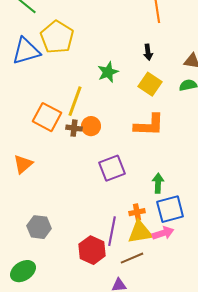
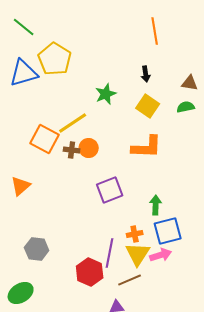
yellow line: (75, 101) -> (73, 123), turned 36
yellow triangle: (140, 232) -> (138, 254), turned -48

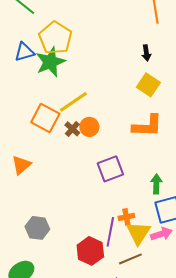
blue triangle: (24, 73) -> (24, 52), size x0.7
green star: (106, 94) -> (50, 62), moved, size x1.4
brown cross: (72, 150) -> (72, 129), turned 35
orange cross: (135, 234) -> (126, 217), moved

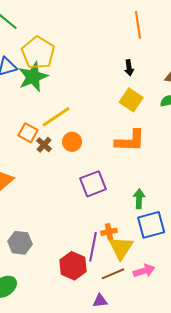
orange square: (45, 118) -> (28, 133), size x0.7
brown cross: (72, 129) -> (44, 145), moved
pink arrow: (161, 234) -> (144, 271), moved

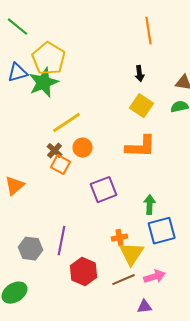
orange square: (28, 133) -> (61, 165), moved
purple line: (93, 247) -> (62, 241), moved
purple triangle: (100, 301) -> (145, 307), moved

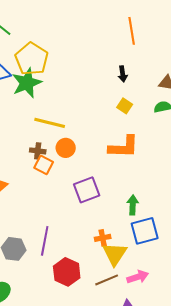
yellow square: (142, 106) -> (125, 106), size x0.7
yellow line: (67, 123) -> (50, 123), turned 48
brown cross: (55, 151) -> (38, 151), turned -35

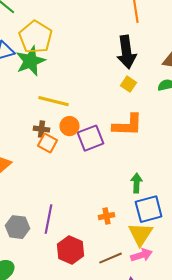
black arrow: (123, 74) -> (126, 52), size x2.0
purple square: (87, 190) -> (90, 138), moved
yellow triangle: (115, 254) -> (140, 234), moved

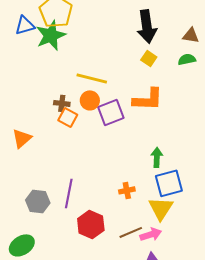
yellow line: (54, 101) -> (92, 78), moved
pink arrow: (142, 255) -> (151, 234), moved

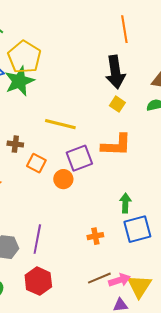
orange circle: (90, 100) -> (63, 179), moved
brown cross: (62, 103) -> (15, 144), moved
yellow triangle: (161, 208) -> (139, 286), moved
red hexagon: (91, 224) -> (38, 281), moved

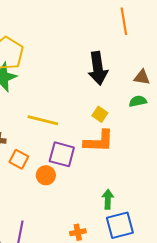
orange line: (124, 29) -> (124, 21), moved
yellow square: (117, 104) -> (100, 114), moved
purple square: (79, 158) -> (62, 154), turned 36

